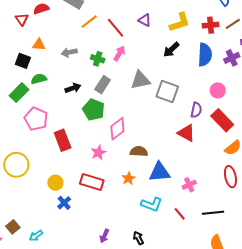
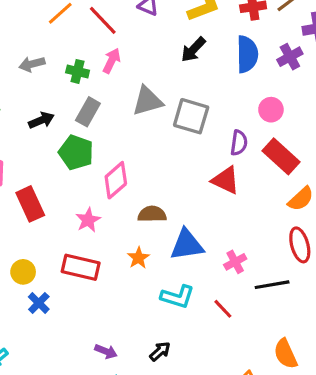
black line: (213, 213) -> (272, 285), moved
purple arrow: (104, 236) -> (106, 351), turned -88
black arrow: (138, 238) -> (160, 351), turned 80

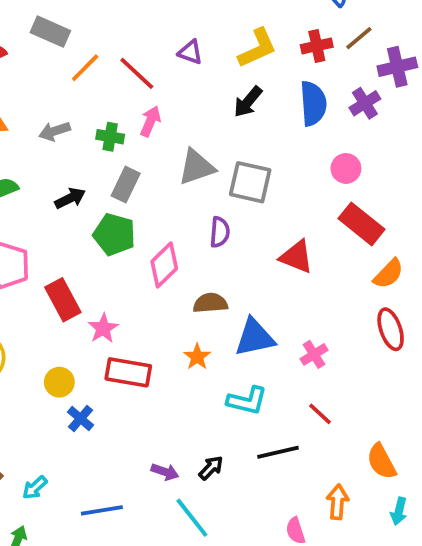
purple semicircle: (239, 143) -> (220, 232), moved
pink star: (88, 220) -> (103, 328), moved
black line: (272, 285) -> (278, 452), moved
red line: (223, 309) -> (320, 414), moved
black arrow: (160, 351) -> (211, 468), moved

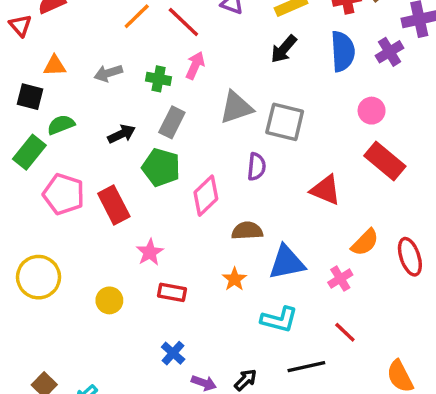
orange semicircle: (388, 274) -> (365, 242), moved
red rectangle: (63, 300) -> (114, 205), moved
red rectangle: (128, 372) -> (172, 292), size x0.7
blue cross: (80, 418) -> (173, 353), moved

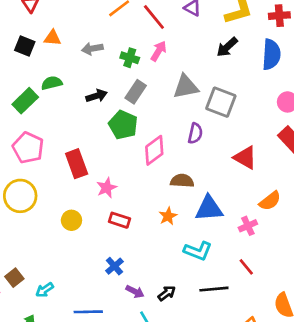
black square: (30, 97) -> (25, 46), moved
pink pentagon: (64, 194) -> (28, 148), moved
red rectangle: (114, 205) -> (77, 164), moved

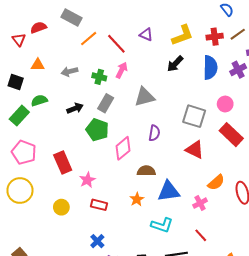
black square: (25, 46) -> (16, 82), moved
gray square: (221, 102) -> (194, 116), moved

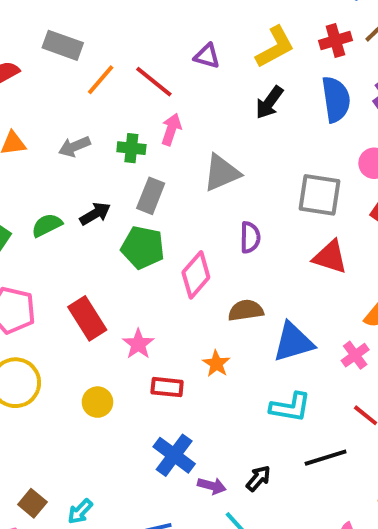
green semicircle: (39, 100) -> (47, 225), moved
orange star: (137, 199) -> (216, 364), moved
blue cross: (97, 241) -> (174, 455), size x1.5

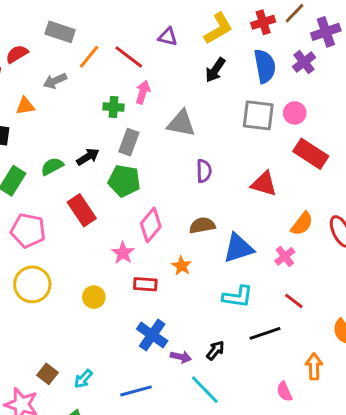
gray arrow: (74, 147) -> (55, 81), moved
gray triangle: (222, 173) -> (181, 123), turned 36
gray square: (320, 195) -> (258, 115), moved
pink diamond: (196, 275) -> (151, 225), moved
red rectangle: (87, 318) -> (82, 210), moved

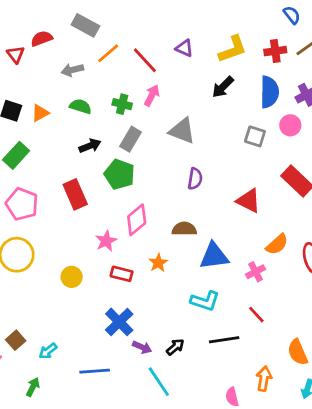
orange triangle: (25, 106) -> (40, 113), moved, turned -30
pink circle: (295, 113) -> (290, 125), moved
gray square: (258, 115) -> (255, 136), size x0.7
green semicircle: (52, 166) -> (81, 106), moved, turned 35

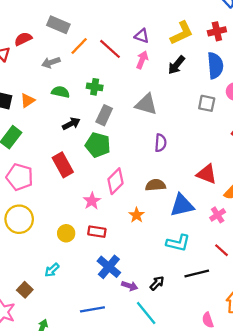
pink arrow: (152, 95) -> (142, 60), moved
red triangle: (249, 201) -> (207, 174), moved
red rectangle: (122, 274) -> (97, 232), moved
cyan arrow: (48, 351) -> (52, 270), moved

